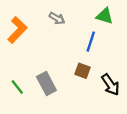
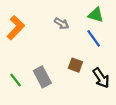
gray arrow: (57, 18) -> (62, 23), moved
blue line: (91, 42) -> (94, 38), moved, turned -54

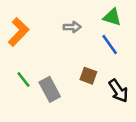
gray arrow: (62, 23) -> (72, 27), turned -32
green line: (16, 80) -> (23, 79), moved

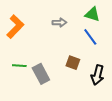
green line: (23, 79) -> (19, 66), turned -48
black arrow: (118, 91) -> (97, 75), turned 48

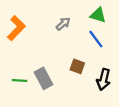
gray arrow: (59, 23) -> (63, 24), turned -40
green line: (19, 66) -> (19, 81), moved

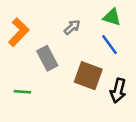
brown square: (77, 66) -> (88, 76), size x1.6
gray rectangle: (44, 78) -> (47, 58), moved

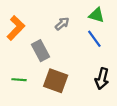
brown square: (88, 76) -> (56, 81), moved

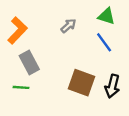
gray rectangle: (41, 51) -> (29, 62), moved
brown square: (56, 81) -> (82, 83), moved

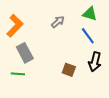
brown square: (82, 83) -> (69, 70), size x0.6
black arrow: (112, 86) -> (95, 62), moved

